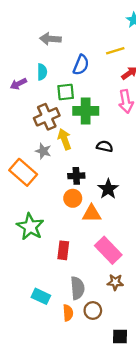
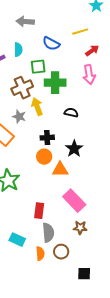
blue semicircle: (81, 65) -> (51, 44), turned 96
red rectangle: (63, 250) -> (39, 211), moved

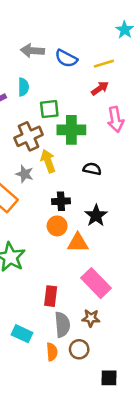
blue semicircle: (51, 44) -> (66, 58), moved
red arrow: (92, 51) -> (100, 88), moved
brown star: (80, 228) -> (91, 318), moved

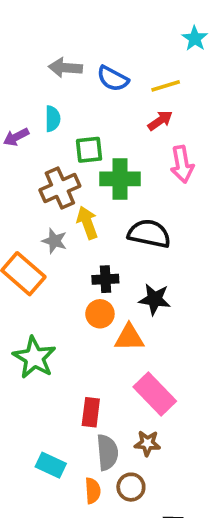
black semicircle: (92, 169) -> (149, 234), size x1.6
black star: (96, 216) -> (155, 299), turned -30

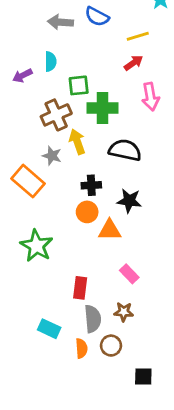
blue semicircle: (113, 79) -> (97, 17), moved
pink rectangle: (155, 394) -> (129, 274), size x0.6

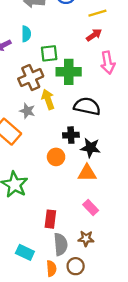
black cross: (91, 185) -> (71, 135), moved
orange triangle: (110, 230) -> (87, 173), moved

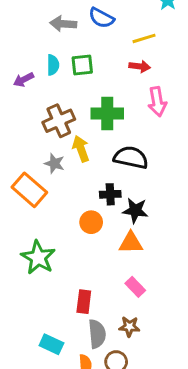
red arrow: (94, 35) -> (140, 66), turned 42
green square: (49, 53) -> (82, 65), moved

